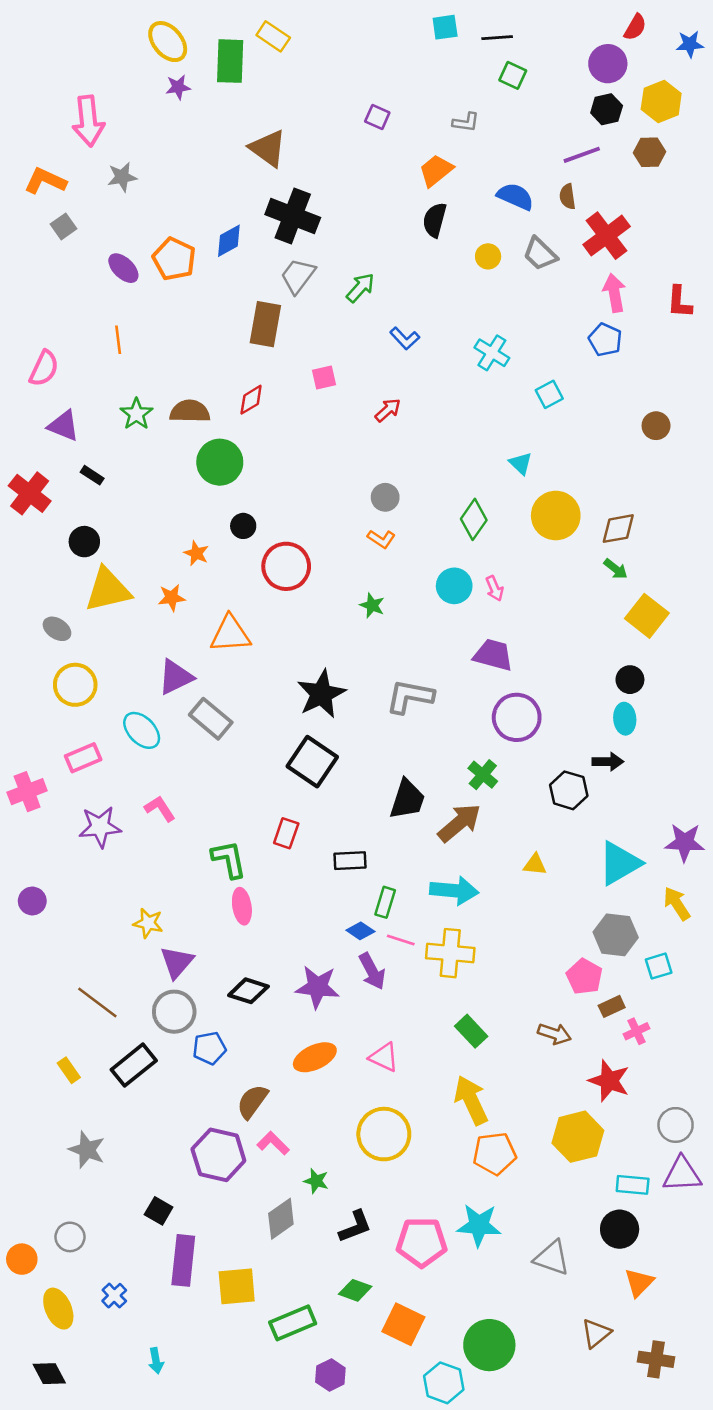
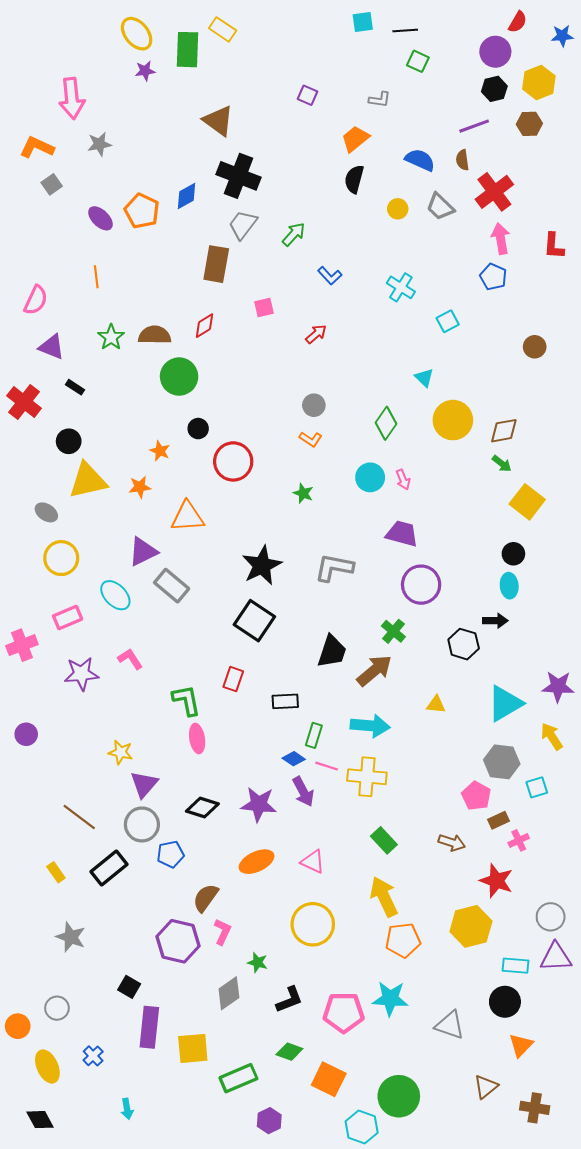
pink L-shape: (273, 1143) -> (223, 932), turned 70

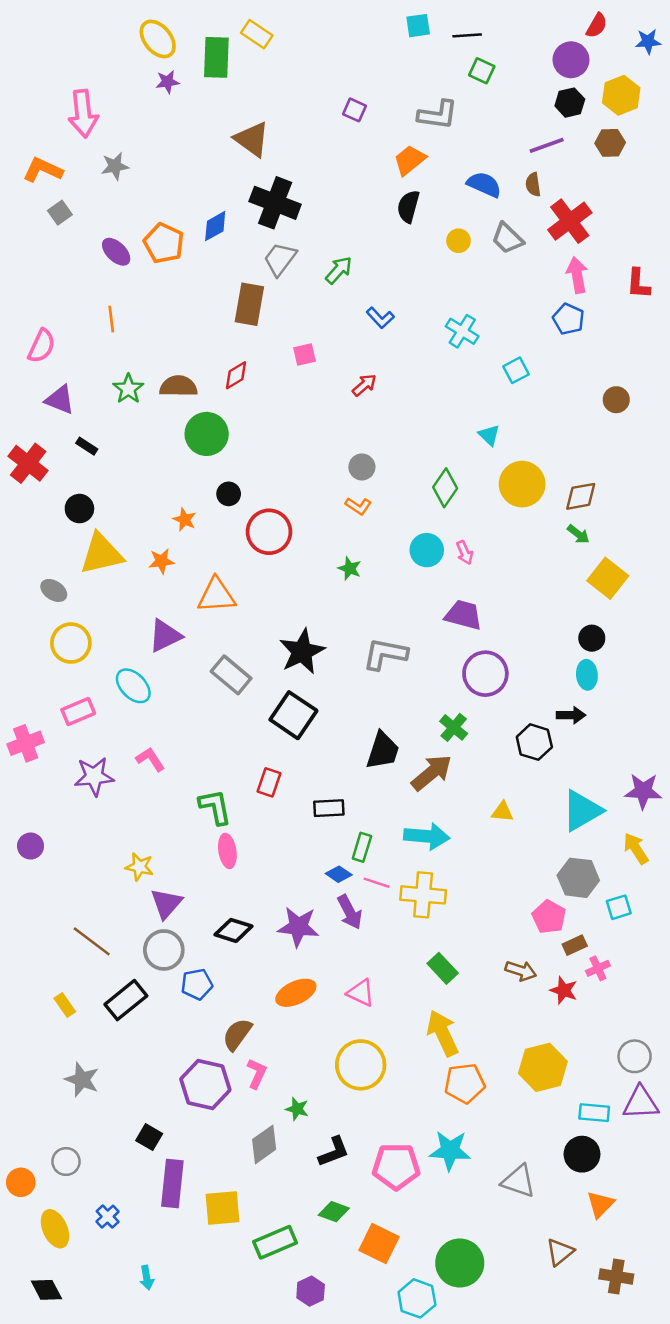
gray L-shape: (380, 99) -> (438, 115), size x1.6
gray rectangle: (172, 586) -> (231, 675), moved
red star: (496, 881) -> (564, 990), moved, size x0.7

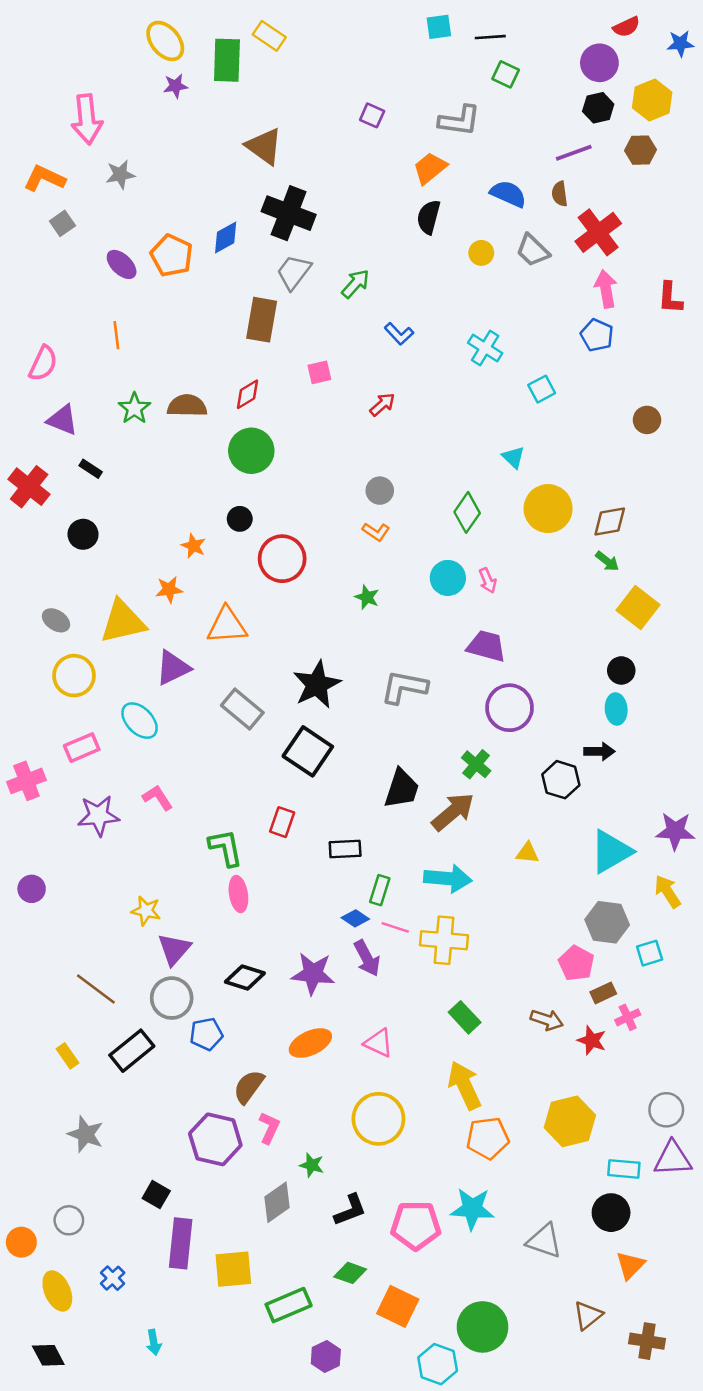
red semicircle: (597, 26) -> (626, 27), turned 35
green circle: (207, 434) -> (251, 451), moved
yellow triangle: (101, 554) -> (123, 622), moved

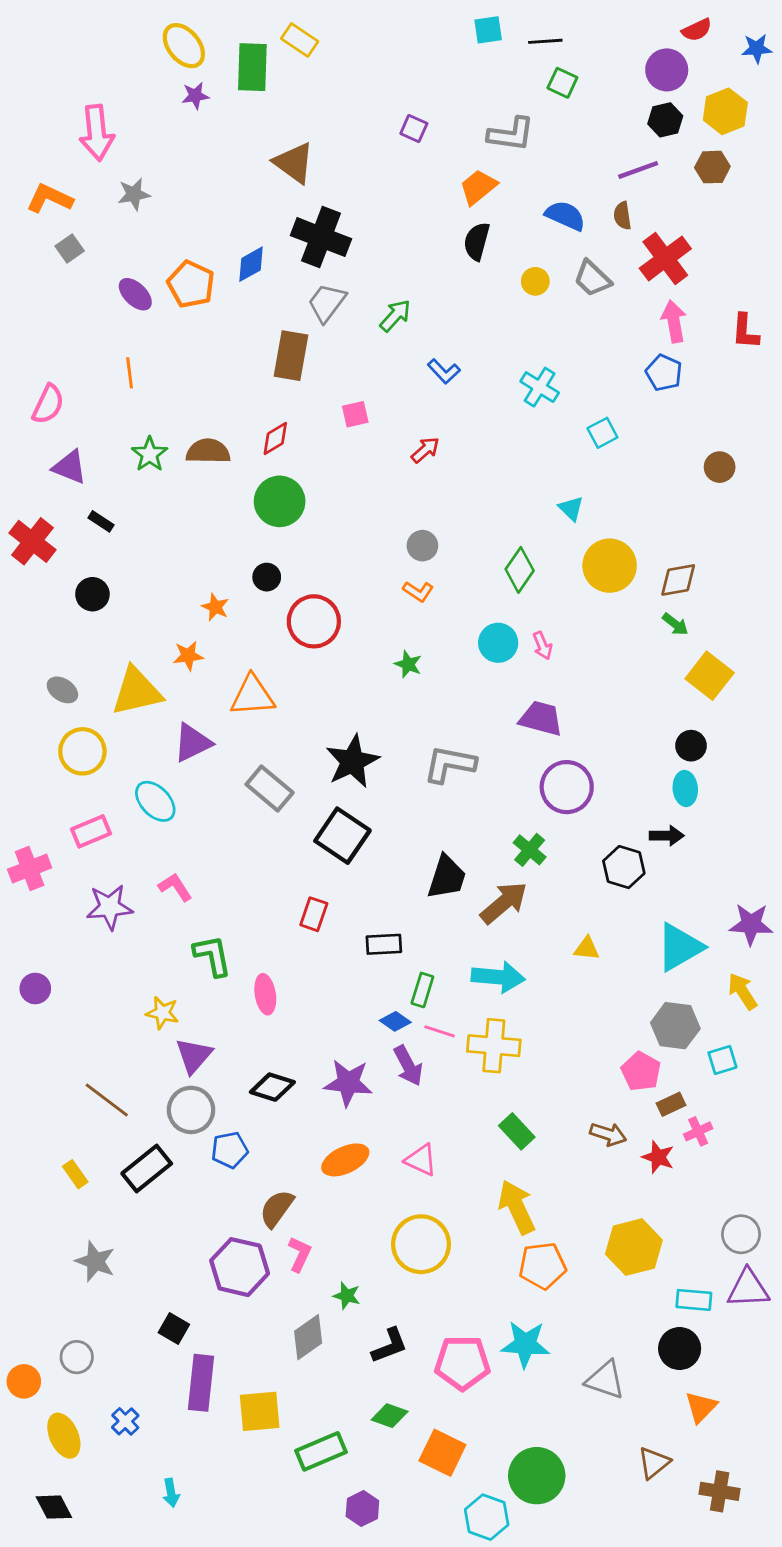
green L-shape: (226, 848) -> (212, 956), moved

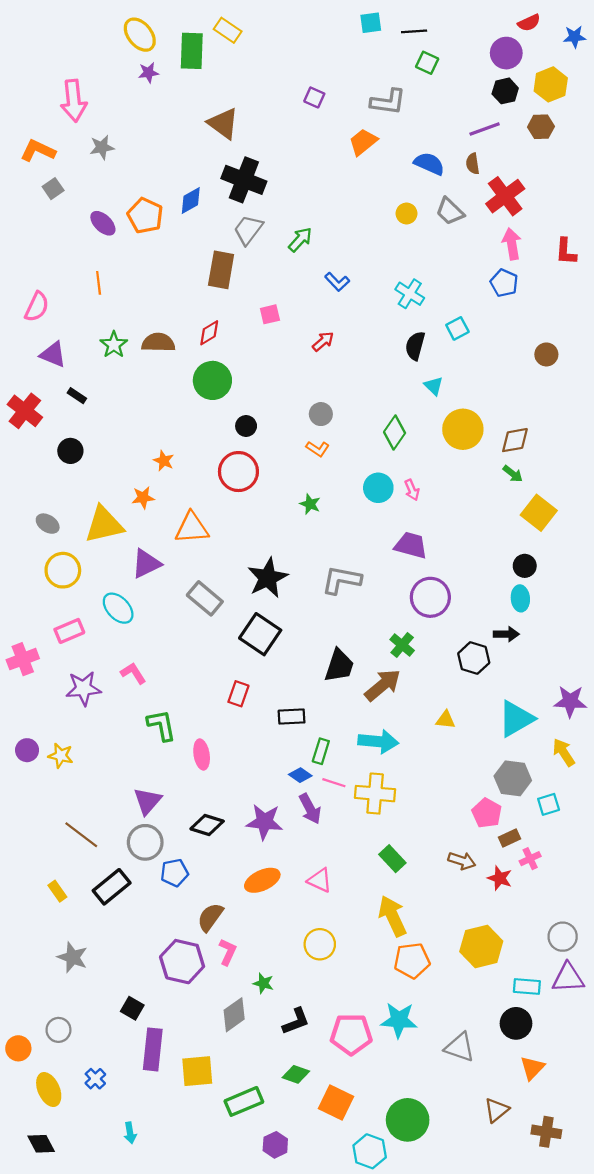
black semicircle: (477, 241) -> (415, 346), moved
black circle: (267, 577) -> (246, 426), moved
yellow star: (162, 1013) -> (61, 756), moved
yellow circle: (421, 1244) -> (320, 944), size x0.7

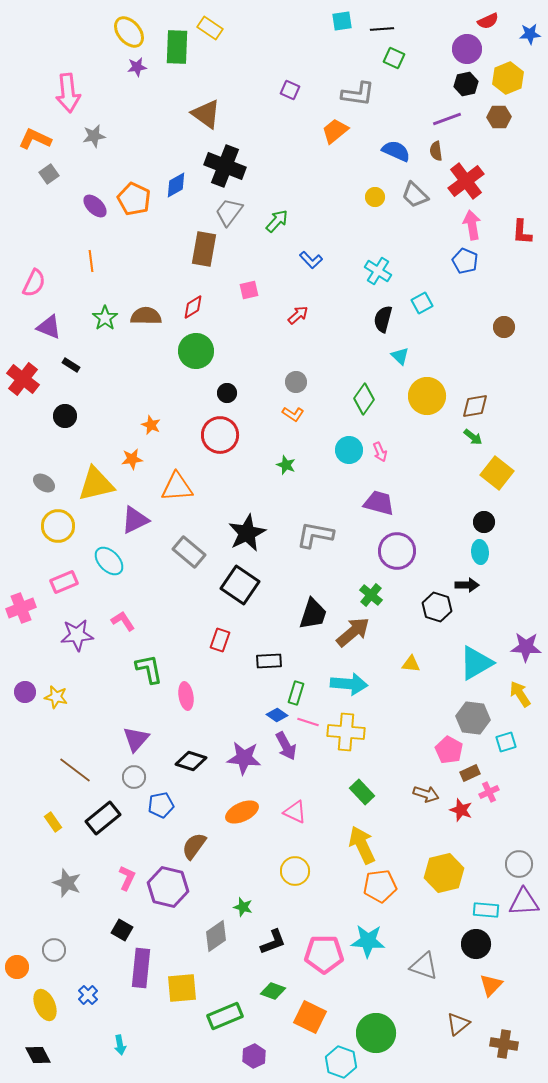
gray circle: (145, 842) -> (134, 777), size x0.7
pink L-shape: (228, 952) -> (127, 878), moved

